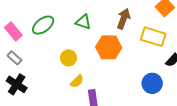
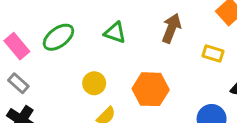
yellow rectangle: (153, 37) -> (213, 54), size x0.6
orange hexagon: (109, 47) -> (151, 89), moved

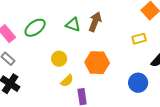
brown arrow: (171, 28) -> (95, 22), moved
yellow rectangle: (213, 54) -> (139, 39), turned -32

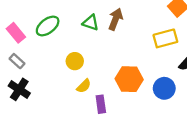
yellow rectangle: (139, 39) -> (165, 38), size x1.5
orange hexagon: (97, 63) -> (129, 79), moved

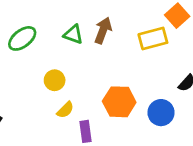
yellow rectangle: (165, 38) -> (153, 38), moved

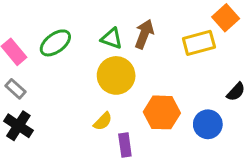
yellow circle: (55, 80) -> (116, 75), moved, size x1.6

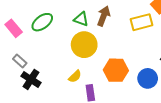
gray rectangle: (15, 89) -> (20, 61), moved
black cross: (18, 126) -> (31, 79), moved

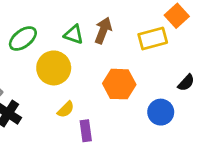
yellow circle: (84, 45) -> (54, 68), moved
orange hexagon: (116, 70) -> (119, 84), moved

